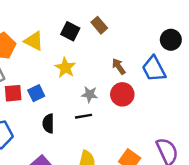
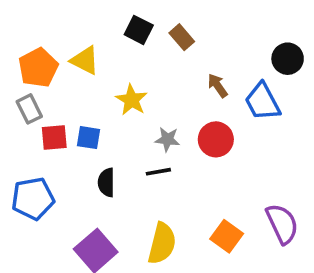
black square: (70, 31) -> (139, 30), moved
brown arrow: (119, 66) -> (218, 86), moved
blue square: (36, 93) -> (88, 138), turned 35

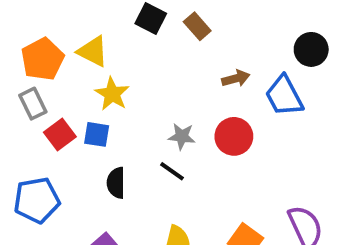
brown arrow: (218, 86) -> (236, 78), turned 110
yellow star: (132, 100) -> (112, 94), moved
red square: (54, 138) -> (60, 134), turned -32
black line: (158, 172) -> (172, 171), turned 45

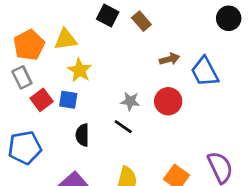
black circle: (311, 49) -> (229, 18), moved
yellow triangle: (93, 51) -> (66, 39), turned -35

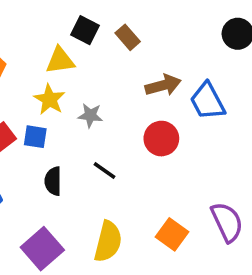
yellow triangle: (66, 39) -> (60, 60), moved
brown arrow: (170, 59) -> (163, 85), size x1.4
gray star: (130, 101) -> (90, 115), moved

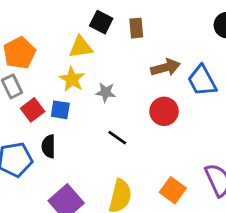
brown rectangle: (128, 37) -> (136, 28), turned 36
black semicircle: (53, 181) -> (49, 146), moved

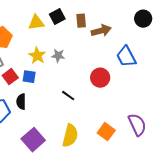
black square: (101, 22) -> (57, 17), turned 35
yellow triangle: (81, 47) -> (36, 23), moved
brown arrow: (165, 67) -> (101, 31), moved
gray star: (106, 92) -> (58, 56), moved

